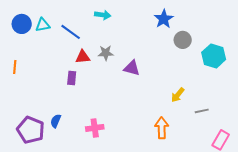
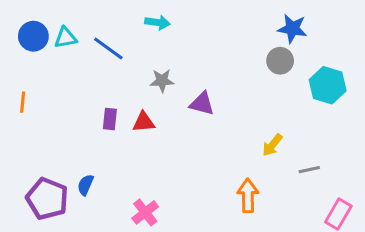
blue star: (164, 19) -> (292, 29), moved, turned -30
red triangle: (83, 57) -> (144, 122), moved
pink cross: (95, 128) -> (145, 212), moved, turned -30

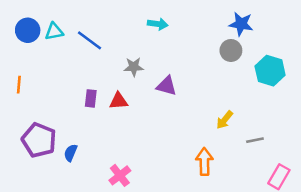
cyan arrow: (157, 22) -> (158, 24), moved
purple pentagon: (47, 199) -> (39, 140), moved

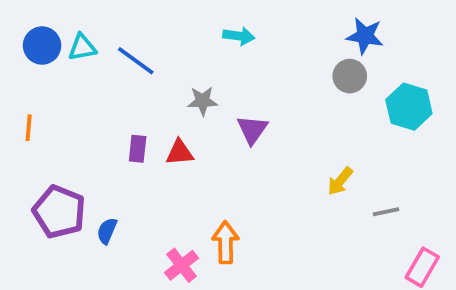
purple triangle: (167, 86) -> (252, 130), turned 50
orange arrow: (204, 162) -> (225, 242), moved

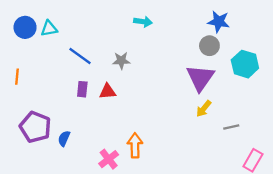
blue line: (136, 61) -> (80, 56), moved
purple triangle: (252, 130) -> (200, 78), moved, size x1.5

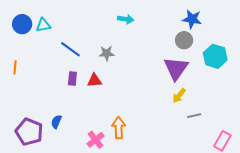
purple pentagon: (35, 127) -> (29, 132), moved
gray line: (231, 127) -> (194, 116), moved

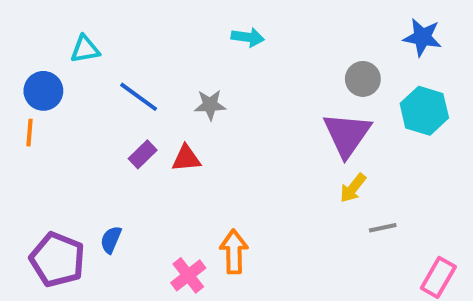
blue star: (192, 19) -> (422, 37), moved
blue circle: (22, 24) -> (43, 91), moved
purple rectangle: (72, 78) -> (143, 154), turned 40

